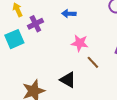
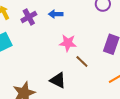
purple cross: (35, 24) -> (29, 17), moved

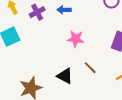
brown line: (82, 62) -> (90, 68), moved

